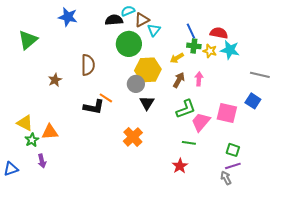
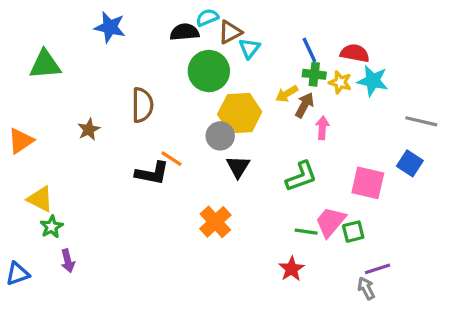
green triangle: (28, 40) -> (45, 65), turned 35
brown arrow: (179, 80) -> (305, 105), moved
pink trapezoid: (201, 122) -> (330, 222), moved
orange triangle: (50, 132) -> (21, 141), moved, turned -30
green square: (233, 150) -> (353, 232), moved, turned -32

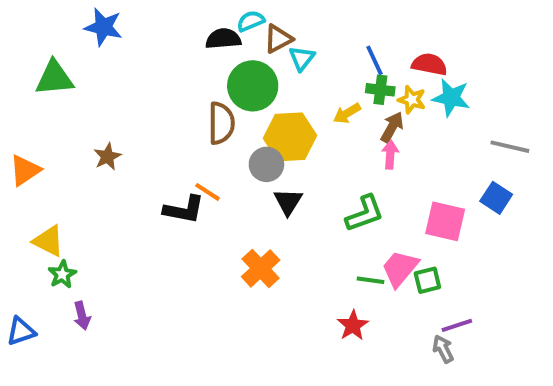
blue star: (110, 27) -> (103, 27), moved
brown semicircle: (142, 105) -> (221, 123), moved
brown arrow: (305, 105) -> (392, 127), moved

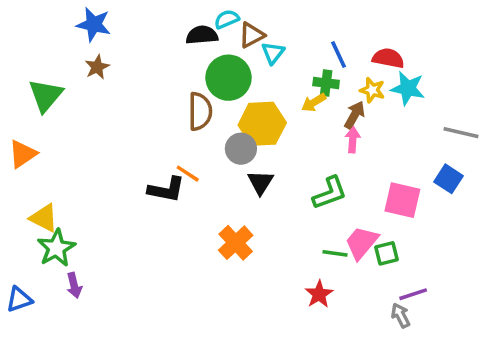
green triangle: (54, 78) -> (46, 95), moved, turned -45
green cross: (380, 90) -> (326, 83), moved
brown star: (107, 157) -> (97, 67), moved
green star: (62, 274) -> (56, 248), size x1.5

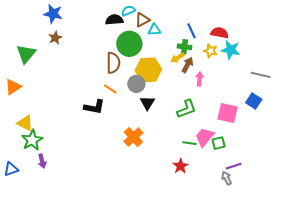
cyan triangle: (273, 53) -> (154, 30), turned 48
brown arrow: (354, 115) -> (188, 65), moved
orange line: (188, 174) -> (110, 89), moved

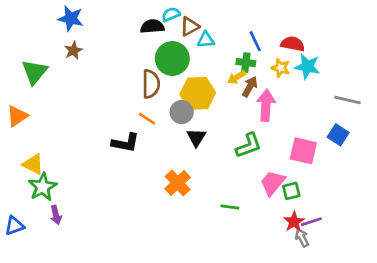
pink arrow: (200, 79) -> (266, 105), size x1.6
green line: (190, 143) -> (230, 207), moved
red star: (180, 166) -> (294, 222), moved

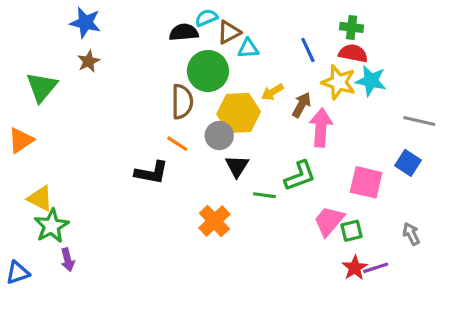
green cross: (246, 63) -> (352, 27), moved
yellow star: (281, 68) -> (339, 82), size x1.5
yellow arrow: (236, 77) -> (272, 92), moved
green line: (230, 207) -> (264, 195), moved
gray arrow: (302, 238) -> (411, 234), moved

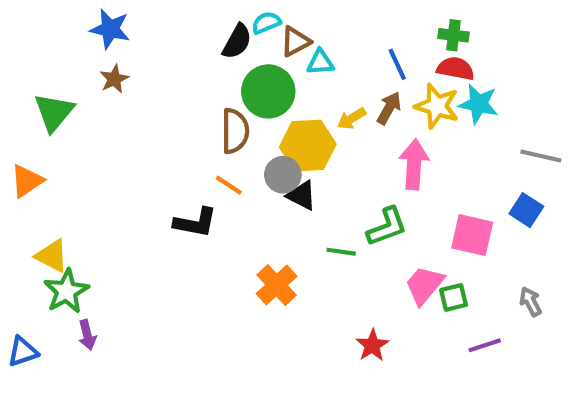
black semicircle: (184, 32) -> (237, 42), turned 124
brown arrow: (302, 105) -> (389, 108), moved
black triangle: (237, 166) -> (302, 196), moved, turned -35
red star: (355, 268) -> (372, 345), moved

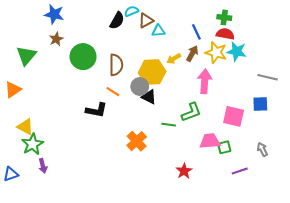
green circle: (268, 91) -> (83, 57), moved
blue square: (526, 210) -> (260, 104), turned -35
pink trapezoid: (424, 285) -> (210, 141), turned 45

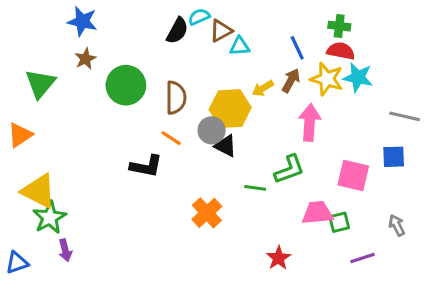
yellow triangle: (25, 127) -> (39, 191), size x1.4

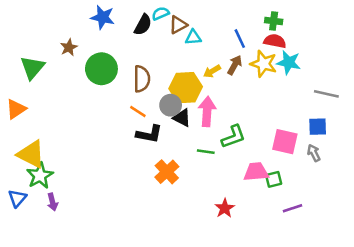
blue star: (82, 21) -> (103, 17), moved
pink arrow: (310, 123) -> (207, 111), moved
black L-shape: (146, 166) -> (149, 134), moved
gray arrow: (397, 225) -> (314, 153), moved
blue triangle: (17, 263) -> (17, 198), moved, turned -30

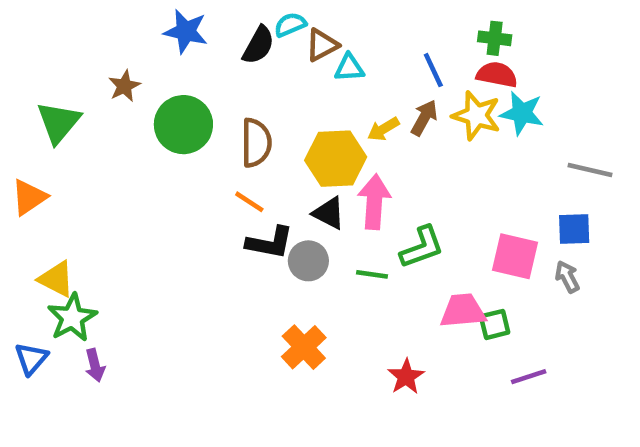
gray circle: (171, 105) -> (308, 261), moved
yellow triangle: (31, 154) -> (56, 279), size x0.7
orange cross: (167, 172) -> (304, 347), moved

